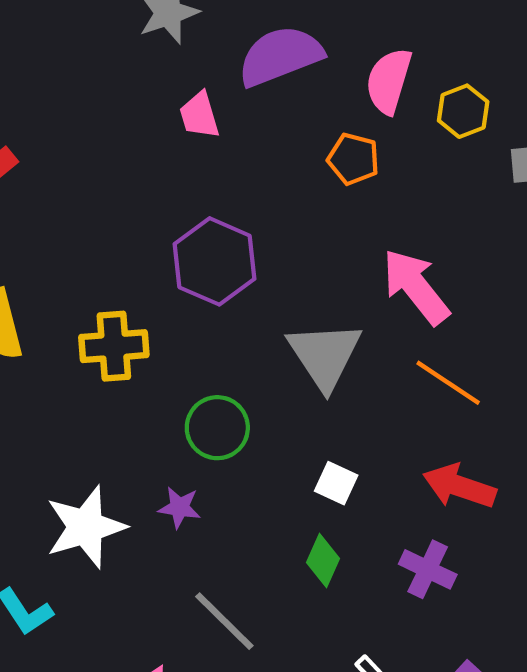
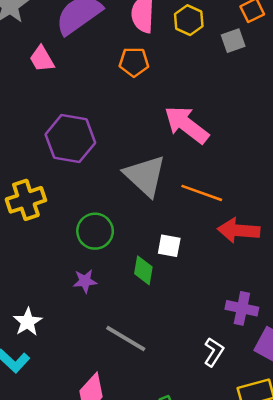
orange line: (448, 383) -> (202, 193), moved
white star: (86, 527) -> (28, 322), moved, size x0.6
green diamond: (323, 560) -> (143, 270), moved
purple cross: (428, 569) -> (242, 308), moved

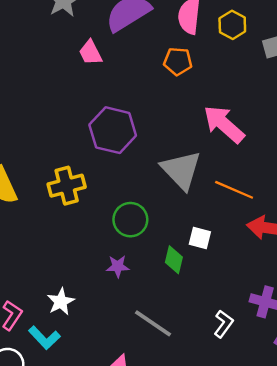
white L-shape: (214, 352) -> (224, 324), moved

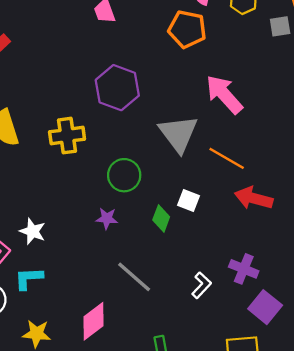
orange pentagon: (178, 61) -> (187, 29), size x1.4
white star: (61, 302) -> (33, 231), moved, turned -30
cyan L-shape: (44, 338) -> (29, 278), turned 124

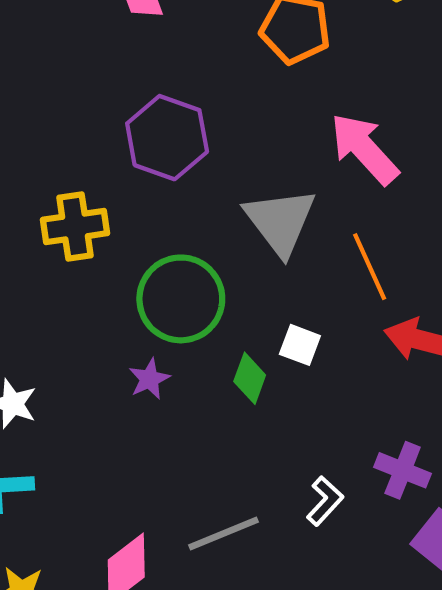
orange line: (227, 158) -> (370, 267), turned 36
green circle: (124, 175) -> (181, 299), size x1.4
purple star: (107, 218) -> (149, 379), turned -30
gray line: (134, 277) -> (224, 534), moved, turned -63

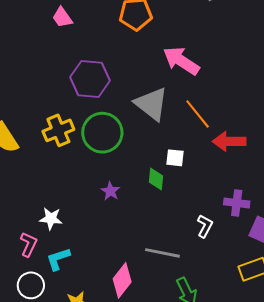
green circle: (181, 299) -> (102, 133), moved
gray line: (224, 534) -> (162, 253), turned 48

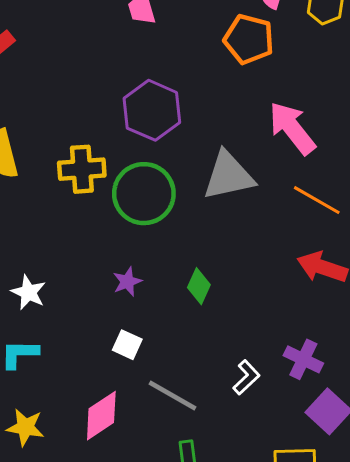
gray triangle: (152, 104) -> (228, 176), turned 51
orange line: (198, 114) -> (317, 200), moved, turned -40
white square: (175, 158) -> (127, 345), moved

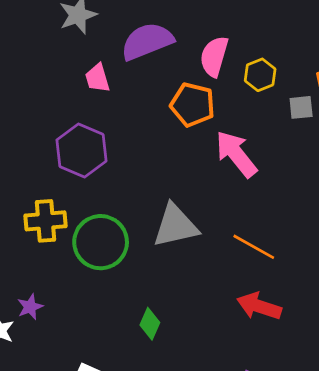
purple hexagon: (152, 110) -> (82, 150), moved
pink arrow: (292, 128) -> (236, 154), moved
purple star: (127, 282) -> (30, 307), moved

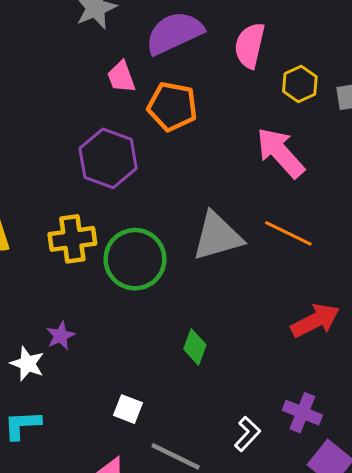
yellow hexagon: (260, 75) -> (300, 84), moved
orange pentagon: (193, 105) -> (172, 106), moved
orange line: (254, 247) -> (288, 233), moved
red arrow: (259, 306) -> (315, 321), turned 138

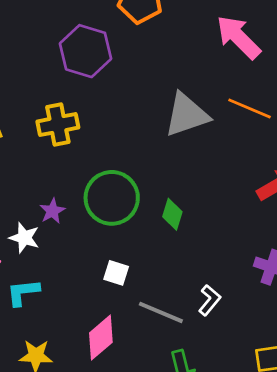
green circle: (135, 259) -> (112, 198), moved
white L-shape: (247, 434) -> (210, 300), moved

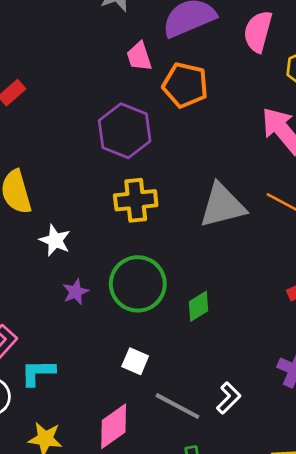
yellow cross: (58, 125) -> (136, 200), moved
green diamond: (172, 214) -> (198, 306), turned 36
white star: (24, 238) -> (55, 240), moved

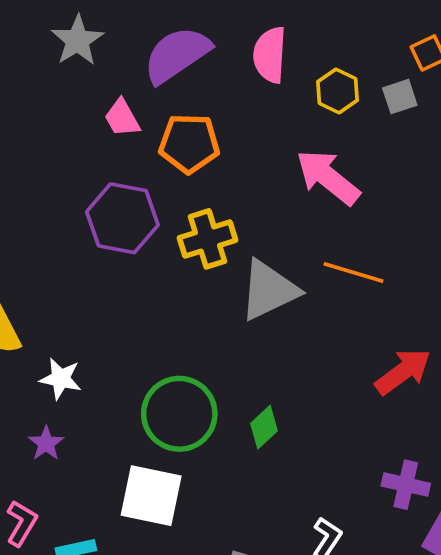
yellow cross: (136, 200) -> (207, 239), moved
purple star: (76, 292) -> (46, 443), moved
white square: (135, 361) -> (151, 496), moved, size x1.8

